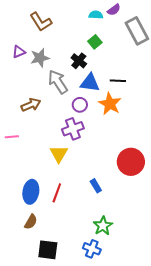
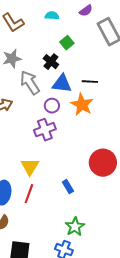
cyan semicircle: (96, 15) -> (52, 16), moved
yellow triangle: (59, 154) -> (30, 167), moved

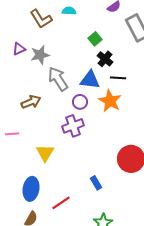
cyan semicircle: (52, 16) -> (69, 11), moved
black cross: (51, 62) -> (105, 59), moved
yellow triangle: (30, 167) -> (45, 153), moved
red line: (29, 194) -> (61, 203), moved, turned 36

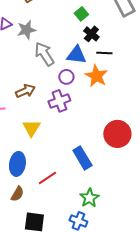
brown arrow: (31, 102) -> (25, 91), moved
blue rectangle: (96, 183) -> (82, 158), size x1.6

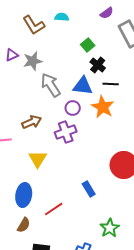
blue rectangle: (82, 158) -> (89, 189), size x0.7
green star: (89, 198) -> (110, 228), moved

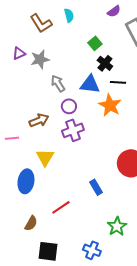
cyan semicircle: (62, 17) -> (69, 15), turned 72
gray arrow: (51, 85) -> (58, 83), size x0.7
purple circle: (73, 108) -> (69, 106), moved
blue ellipse: (24, 195) -> (26, 181), moved

